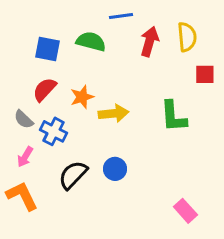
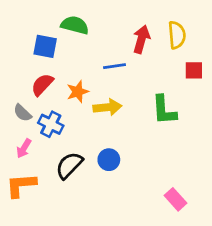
blue line: (121, 16) -> (114, 66), moved
green semicircle: (91, 41) -> (75, 25), moved
orange L-shape: (22, 196) -> (21, 185), turned -68

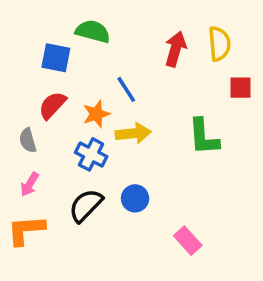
blue line: (114, 66) -> (126, 89), moved, turned 65
gray semicircle: (22, 113) -> (28, 140), turned 30
blue cross: (51, 124) -> (91, 154), moved
pink rectangle: (175, 199) -> (188, 241), moved

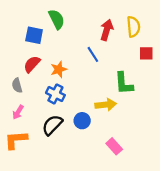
green semicircle: (93, 31) -> (57, 19), turned 48
blue line: (126, 89) -> (93, 54), moved
yellow arrow: (133, 133) -> (106, 105), moved

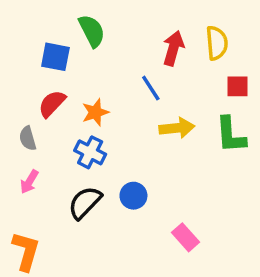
green L-shape: (124, 83) -> (231, 135), moved
yellow arrow: (106, 105) -> (177, 128), moved
orange L-shape: (16, 140) -> (26, 251), moved, turned 110

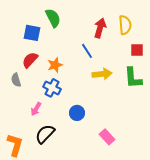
pink arrow: (29, 182) -> (36, 109), moved
black semicircle: (85, 203) -> (45, 134), moved

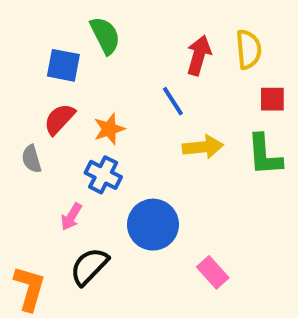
blue circle: (77, 113) -> (153, 225), size x1.6

